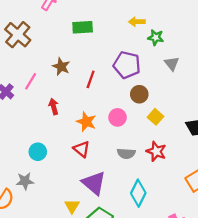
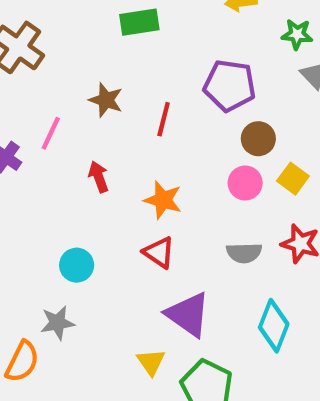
green star: (156, 37) -> (297, 34), moved
pink circle: (118, 117) -> (245, 183), moved

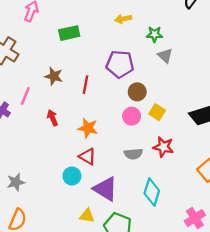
cyan circle: (77, 265) -> (72, 176), moved
gray star: (57, 323) -> (16, 182), moved
yellow triangle: (151, 362) -> (87, 216), turned -42

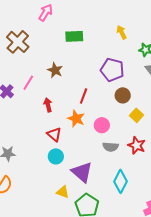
yellow arrow: (123, 19) -> (122, 32), turned 64
red line: (85, 85) -> (84, 96), moved
pink circle: (132, 116) -> (102, 125), moved
red triangle: (88, 157) -> (54, 134), moved

